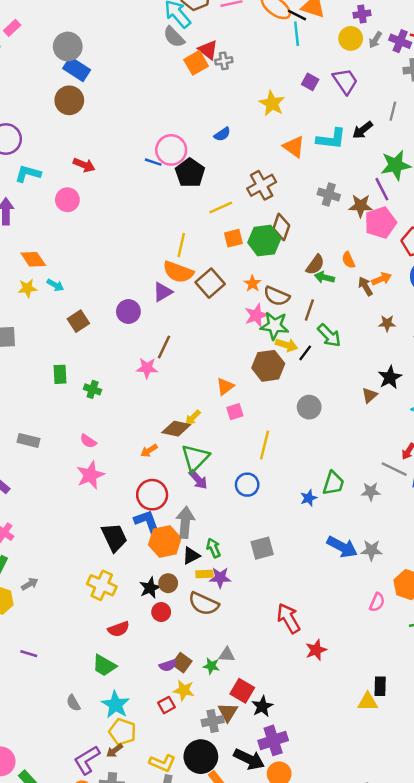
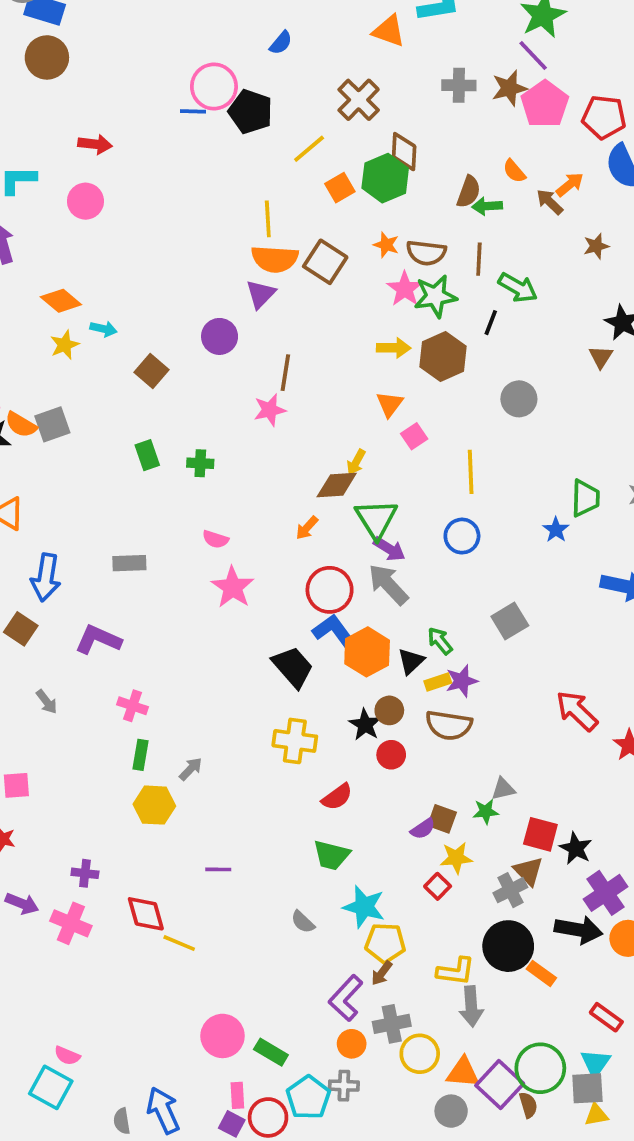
yellow arrow: (286, 345) -> (394, 348), moved
gray arrow: (185, 522) -> (388, 584), moved, turned -32

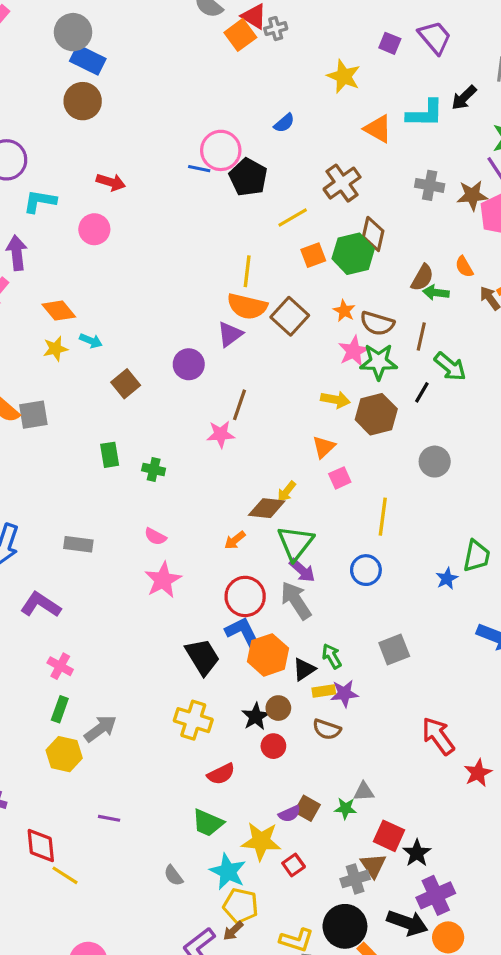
brown semicircle: (449, 725) -> (327, 729), size x0.7
gray arrow: (191, 769) -> (100, 729), size x1.5
yellow star: (456, 858) -> (261, 841), moved, size x1.4

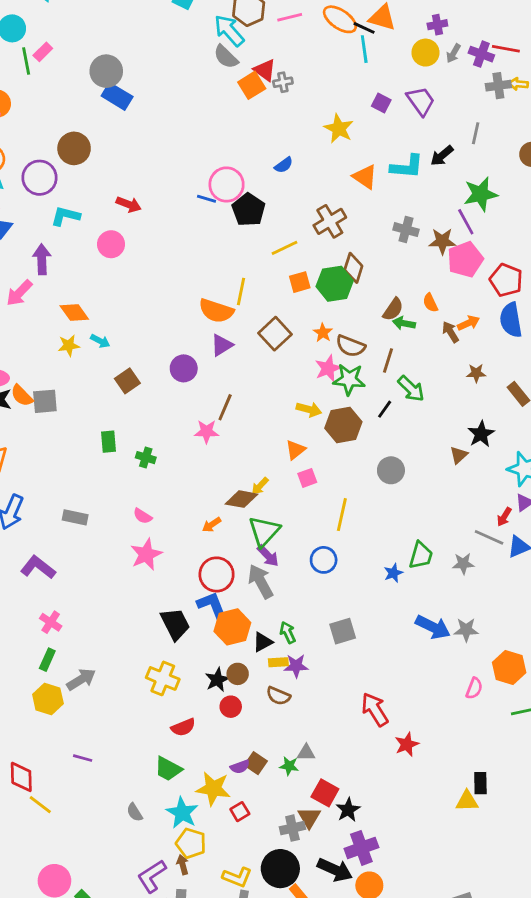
brown circle: (83, 101) -> (74, 148), moved
orange semicircle: (247, 306) -> (216, 311), moved
brown arrow: (233, 931) -> (183, 865), turned 114

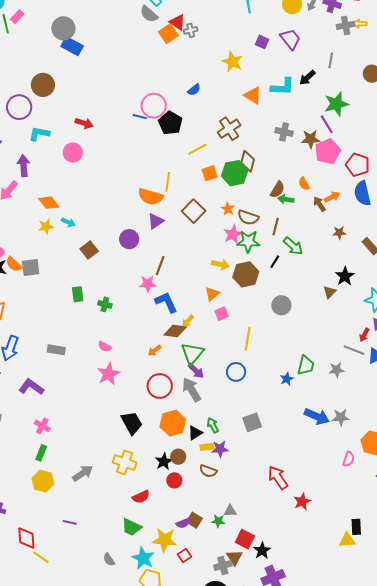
blue L-shape: (213, 606) -> (166, 302), moved
gray arrow: (81, 679) -> (83, 473), moved

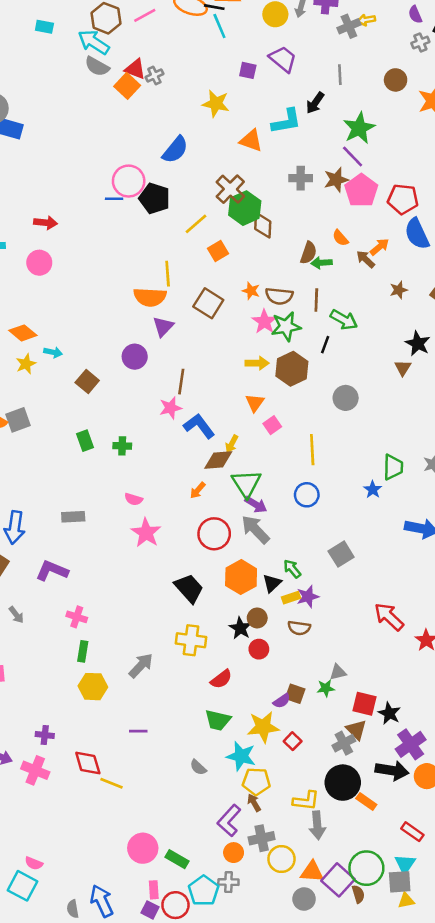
blue semicircle: (194, 90) -> (175, 150), size x1.6
green hexagon: (235, 173) -> (245, 208), moved

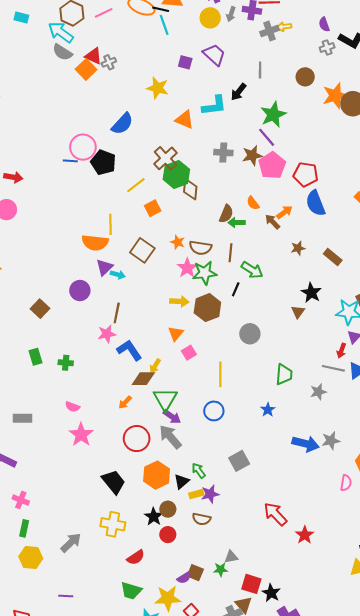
cyan arrow: (53, 352) -> (118, 275), moved
green trapezoid: (393, 467) -> (284, 374), moved

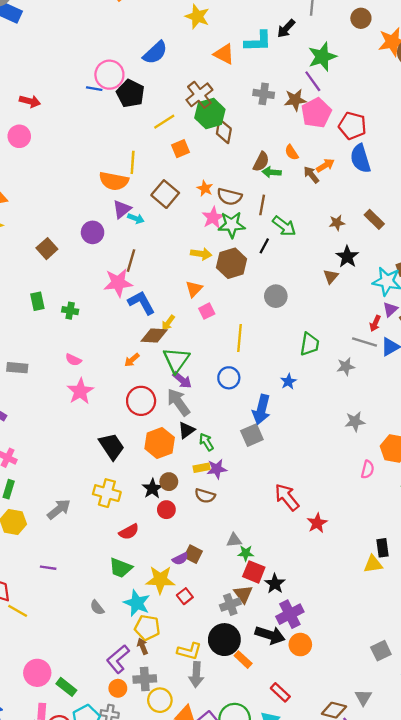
brown star: (298, 248) -> (337, 223), moved
pink star: (107, 334) -> (118, 283), size x1.4
blue arrow: (306, 444) -> (261, 409), moved, turned 85
black triangle: (181, 482) -> (187, 430), moved
green star: (221, 569) -> (246, 553), moved

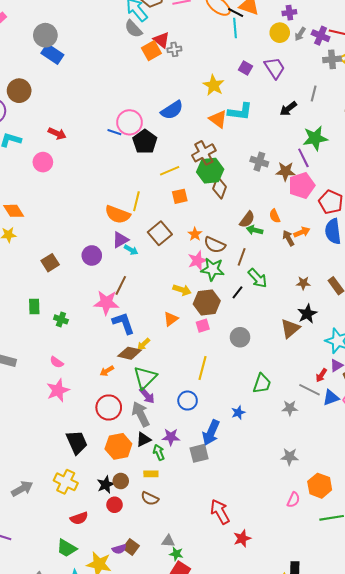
cyan L-shape: (258, 41) -> (240, 112), moved
orange triangle: (224, 54) -> (218, 119), moved
brown triangle: (331, 276) -> (290, 328), size x1.5
pink square: (207, 311) -> (203, 326), moved
purple star: (217, 469) -> (171, 437), moved

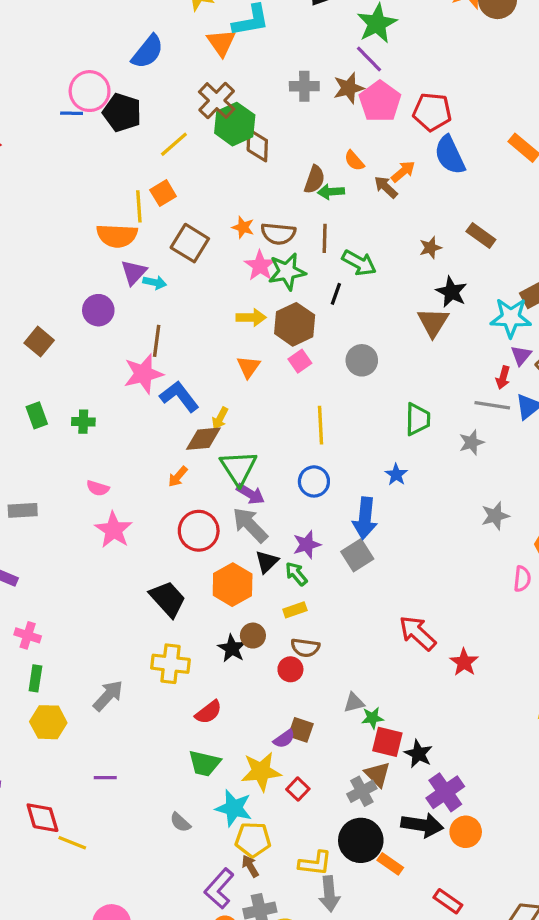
orange triangle: (218, 119) -> (221, 43), turned 36
orange square: (180, 196) -> (163, 193), moved
red circle: (115, 505) -> (290, 669), moved

